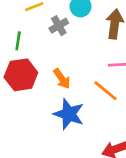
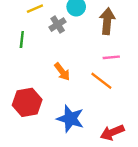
red hexagon: (21, 75) -> (27, 102), moved
blue star: (69, 114) -> (70, 119), moved

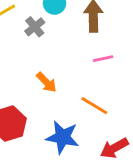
orange line: (101, 81) -> (94, 106), moved

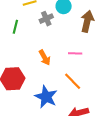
pink line: (103, 59) -> (75, 53), moved

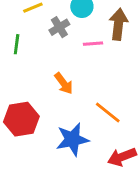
pink line: (75, 53) -> (93, 44), moved
blue star: (46, 97) -> (72, 139), turned -30

